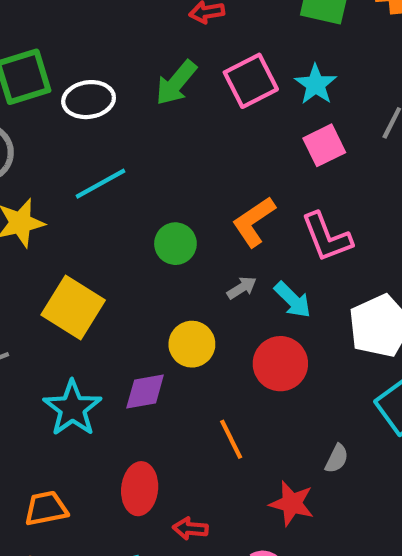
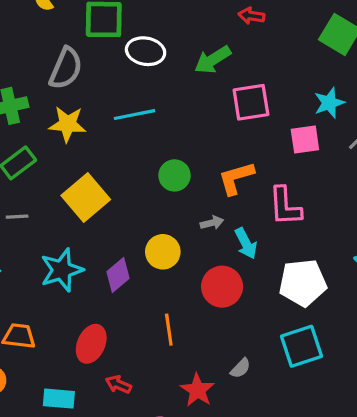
pink square: (251, 81) -> (251, 102), moved
cyan star: (316, 84) -> (329, 103), moved
purple diamond: (145, 391) -> (118, 275), turned -48

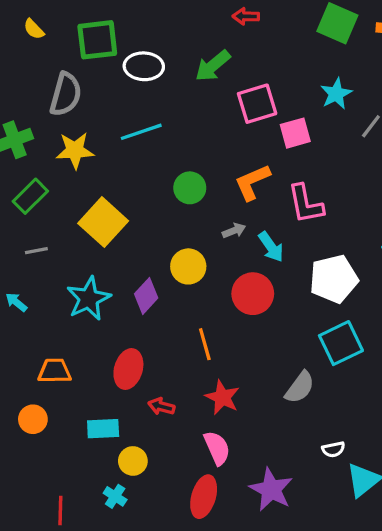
pink square: (305, 139) -> (295, 133), moved
gray semicircle: (240, 368) -> (300, 387), moved, size x1.5
red star: (197, 390) -> (222, 397), moved

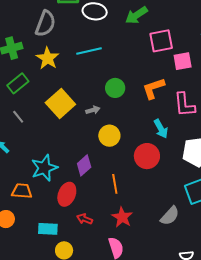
yellow star: (75, 150) -> (48, 58), turned 30
gray arrow: (234, 231) -> (93, 110), moved
gray line: (36, 251) -> (18, 117), turned 56
purple diamond: (146, 296) -> (84, 165), moved
cyan star: (89, 299) -> (44, 168), moved

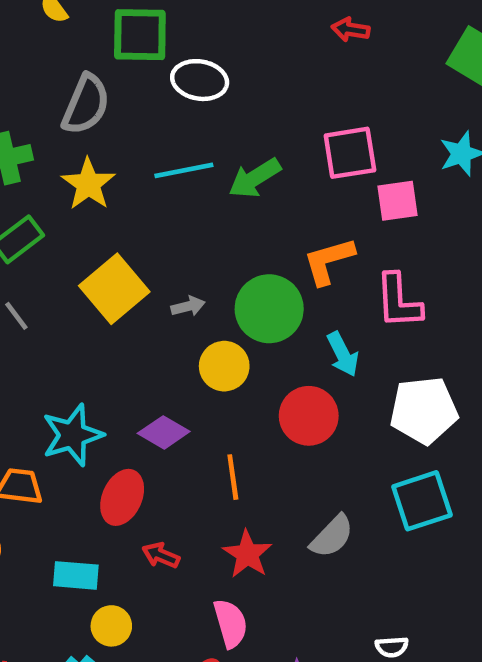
green arrow: (136, 15) -> (255, 178), moved
green circle: (115, 88) -> (269, 309), moved, size x1.5
purple diamond: (84, 165) -> (164, 432), turned 70
gray semicircle: (170, 216) -> (332, 536), moved

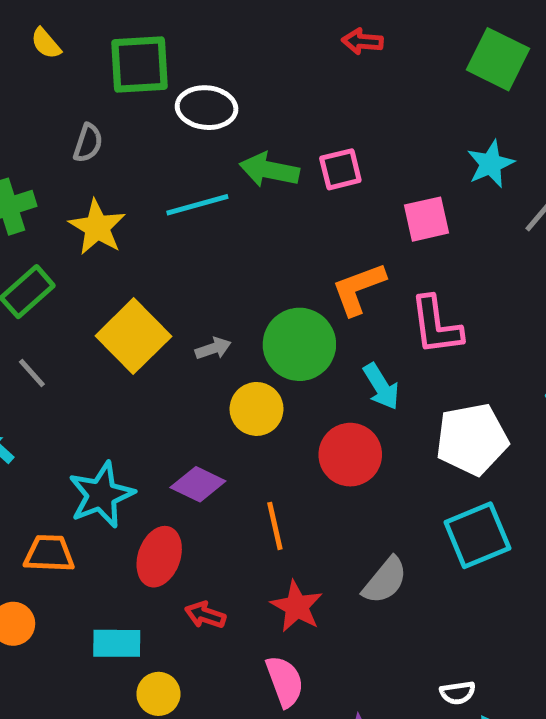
gray semicircle: (86, 104) -> (88, 143), size x0.6
pink square: (350, 153) -> (340, 169), moved, size x0.7
green arrow: (255, 178) -> (269, 170), moved, turned 48

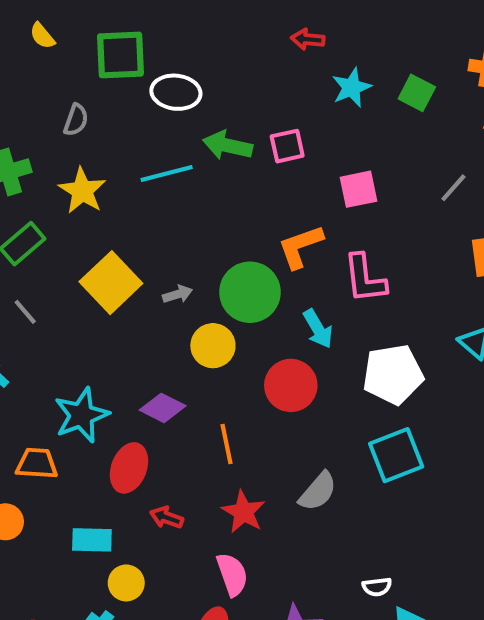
green square: (498, 59) -> (417, 93), moved, size x0.7
cyan star: (491, 164) -> (352, 88), moved

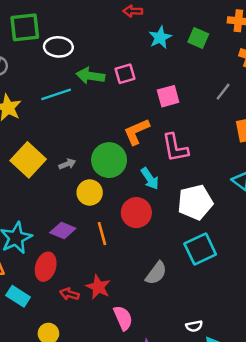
orange line: (226, 444) -> (102, 234), moved
red star: (243, 512) -> (98, 287), moved
cyan rectangle: (92, 540) -> (18, 296), moved, turned 35
pink semicircle: (232, 574) -> (123, 318), moved

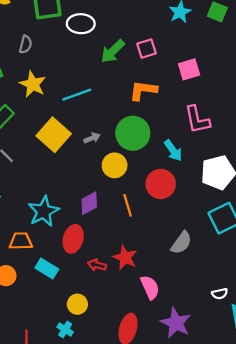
green arrow: (90, 76) -> (113, 51), turned -52
cyan line: (56, 94) -> (77, 95), moved
orange L-shape: (137, 132) -> (143, 90), moved, turned 32
purple diamond: (63, 231) -> (89, 203), turned -50

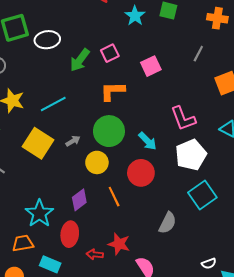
pink L-shape: (197, 120) -> (183, 119), moved

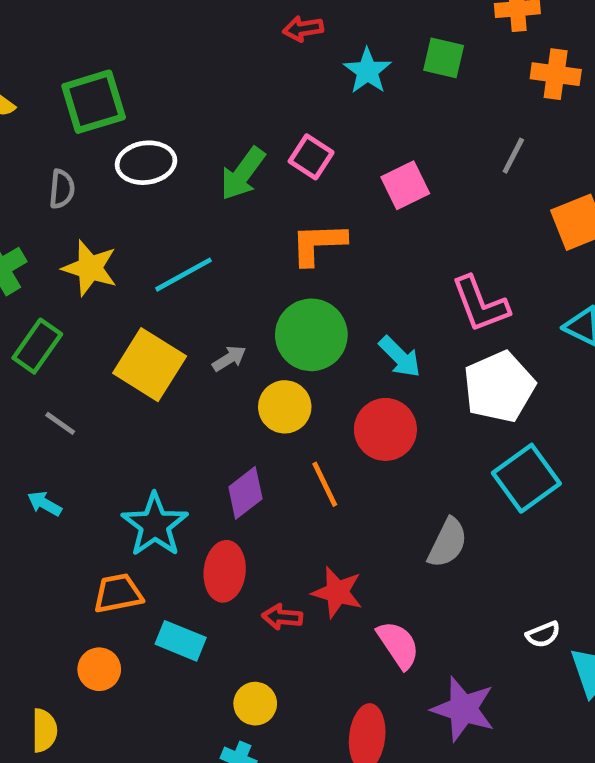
white ellipse: (47, 40) -> (146, 163), moved
pink square: (110, 53) -> (311, 157), turned -30

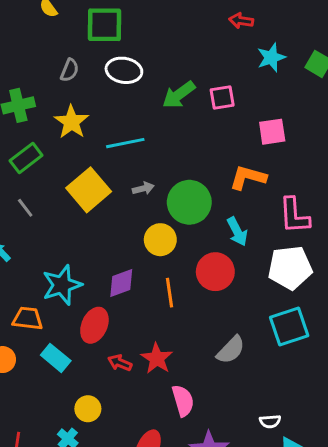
pink square: (311, 157) -> (222, 98), turned 30
orange L-shape: (318, 244) -> (248, 177), moved
gray arrow: (229, 358) -> (143, 188), moved

